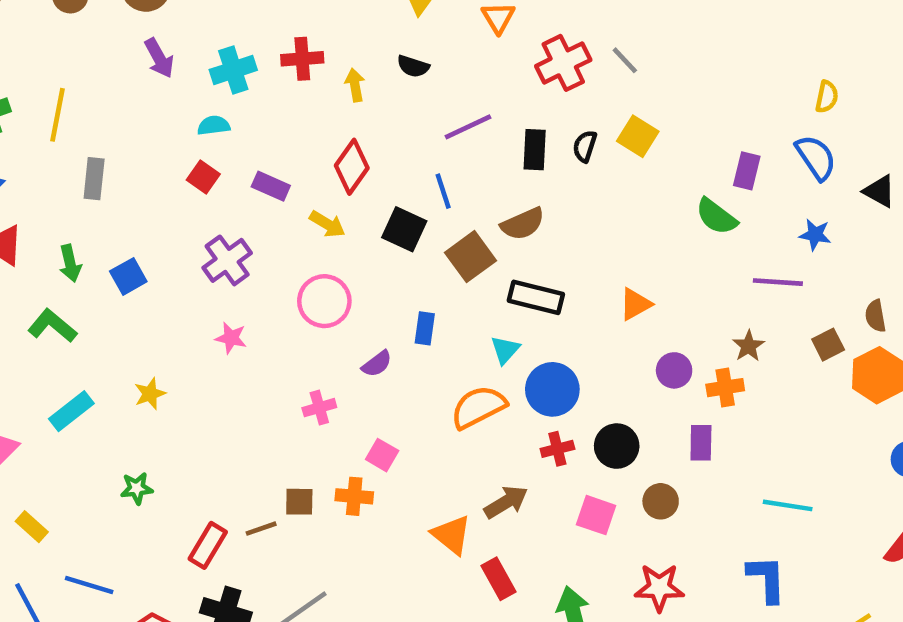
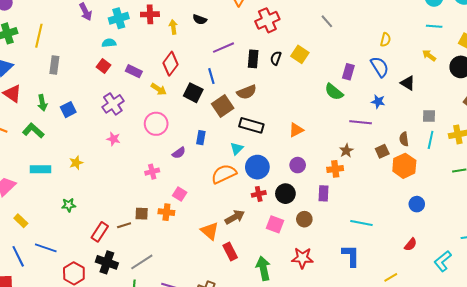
gray line: (625, 60) -> (327, 21), moved
purple circle: (674, 370) -> (298, 165), moved
cyan rectangle: (71, 411) -> (41, 169), turned 36

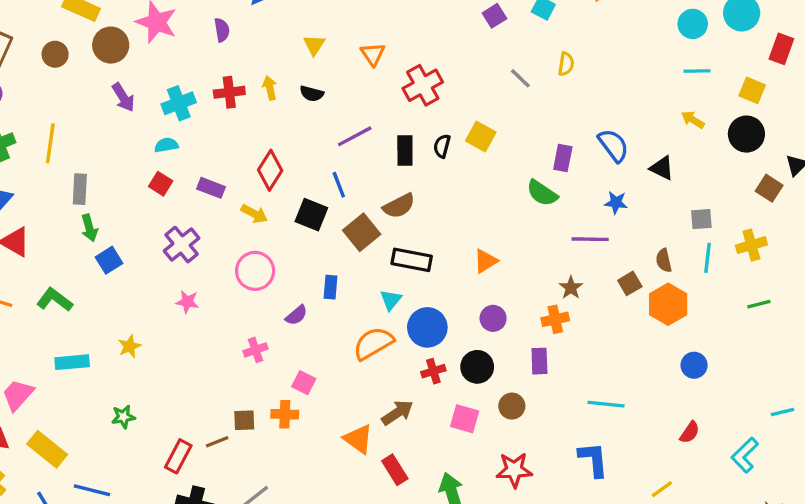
yellow arrow: (173, 27) -> (270, 88), moved
yellow semicircle: (386, 40) -> (566, 64), moved
green arrow: (42, 103) -> (89, 228), moved
yellow rectangle: (21, 221) -> (47, 449), size x1.6

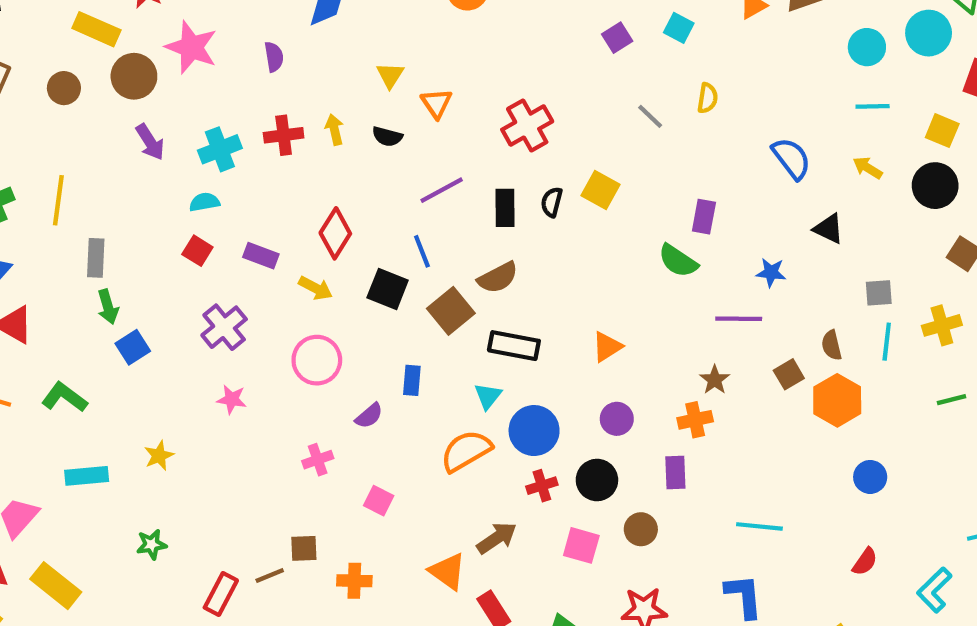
orange triangle: (373, 54) -> (436, 103), moved
blue semicircle: (613, 145) -> (791, 158), moved
orange cross: (285, 414) -> (354, 581), moved

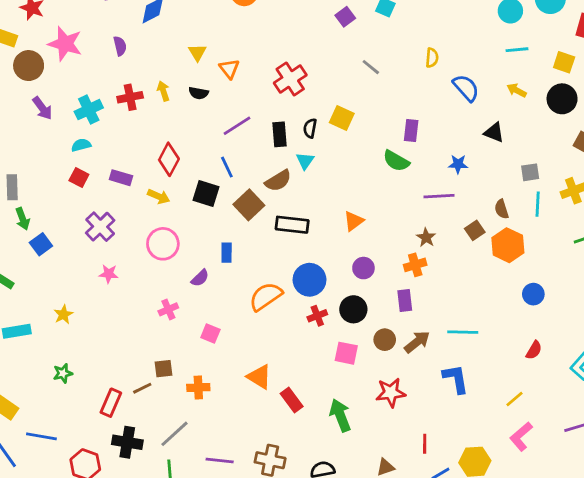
yellow semicircle: (708, 98) -> (432, 58), moved
cyan triangle: (488, 396) -> (305, 161), moved
brown arrow: (497, 538) -> (417, 342), moved

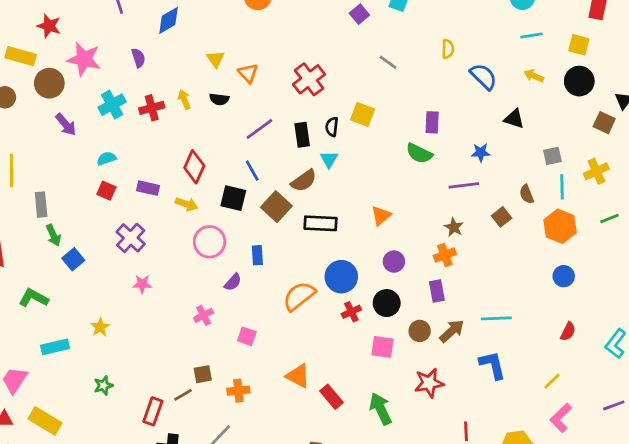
cyan cross: (89, 110) -> (112, 105), moved
pink circle: (163, 244) -> (210, 242), moved
orange hexagon: (508, 245) -> (560, 226), moved

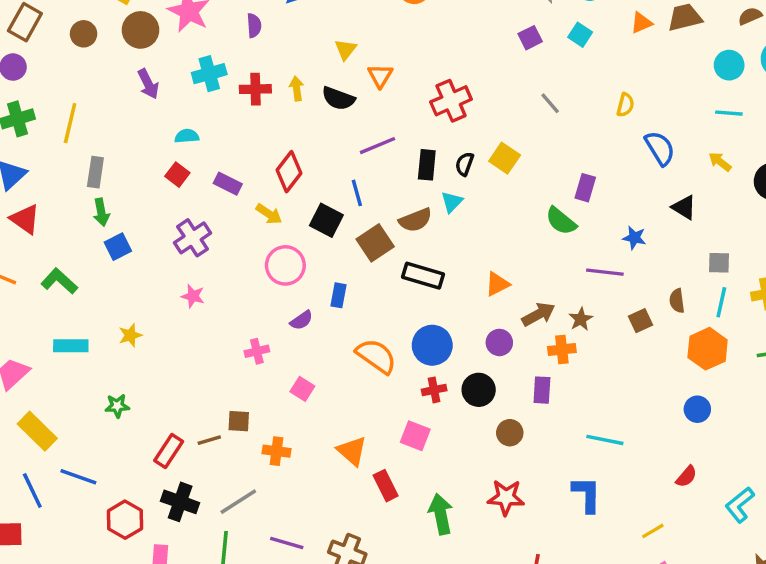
black semicircle: (219, 99) -> (338, 98), size x1.4
orange semicircle: (299, 296) -> (376, 356), turned 60
brown arrow: (452, 331) -> (538, 314), moved
pink square: (382, 347) -> (415, 436), moved

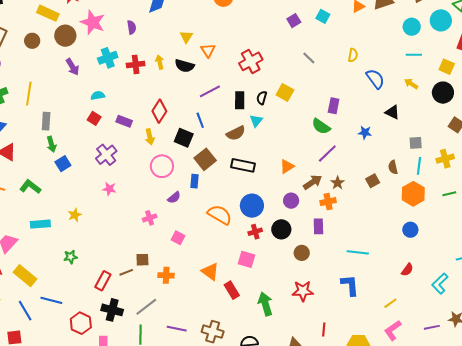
yellow arrow: (269, 214) -> (150, 137), turned 49
brown square: (375, 243) -> (205, 159), moved
purple line: (605, 272) -> (327, 154), moved, turned -45

